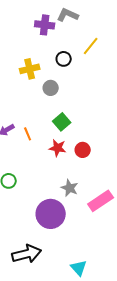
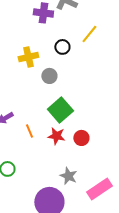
green square: (62, 122) -> (60, 110), size x1.4
orange line: (28, 134) -> (29, 131), moved

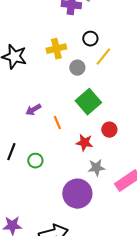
yellow line: (89, 34) -> (103, 57), moved
red star: (56, 136) -> (84, 143), moved
gray star: (68, 176) -> (96, 168), turned -30

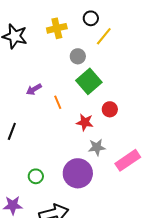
gray circle: (77, 68) -> (78, 56), moved
green circle: (35, 161) -> (36, 176), moved

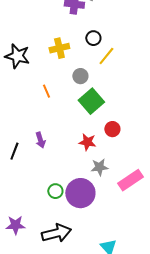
purple arrow: (34, 89) -> (40, 140), moved, turned -77
orange line: (58, 102) -> (46, 91), moved
green circle: (36, 176) -> (55, 191), moved

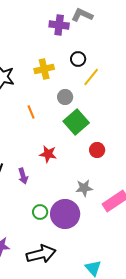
purple arrow: (40, 140) -> (23, 176), moved
red star: (87, 142) -> (48, 154), moved

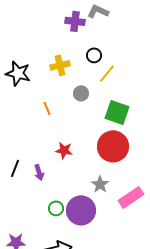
green square: (76, 122) -> (117, 112), moved, turned -30
red circle: (97, 150) -> (113, 146), size x2.0
gray star: (84, 188) -> (100, 184), turned -30

